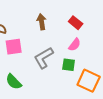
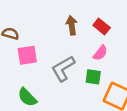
brown arrow: (42, 22) -> (72, 25), moved

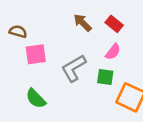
brown arrow: (72, 25) -> (83, 23), turned -36

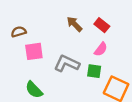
brown semicircle: (18, 31) -> (19, 32), turned -32
gray L-shape: (74, 68) -> (67, 64), turned 55

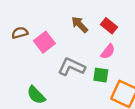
pink square: (34, 51) -> (44, 42), moved, turned -30

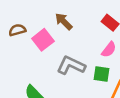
brown arrow: (80, 25) -> (64, 21), moved

